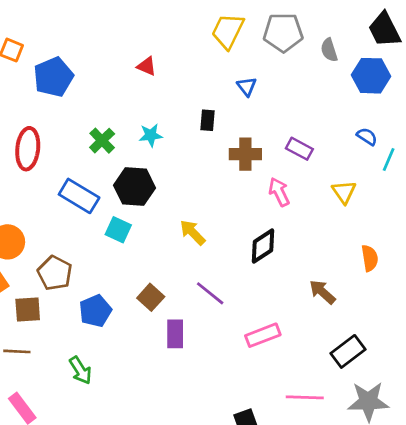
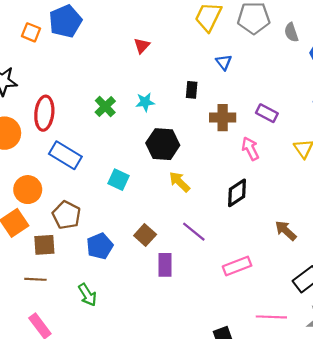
red triangle: (147, 66) -> (142, 46), turned 49
blue pentagon: (53, 77) -> (65, 21), moved
black hexagon: (134, 187) -> (163, 144), moved
blue rectangle: (79, 196) -> (65, 155), moved

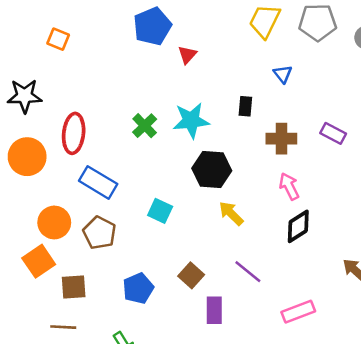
blue pentagon: (65, 21) -> (152, 26), moved
cyan star: (145, 102) -> (191, 120), size x1.6
pink arrow: (250, 149) -> (289, 186), moved
brown pentagon: (66, 215) -> (99, 233), moved

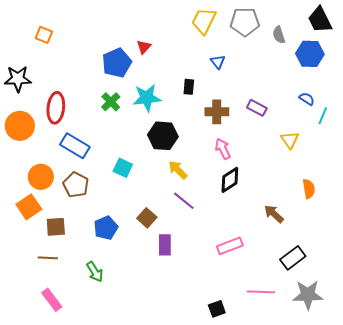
blue pentagon: (152, 26) -> (117, 63), moved
purple line: (248, 272) -> (184, 201), moved

